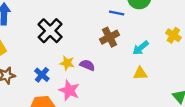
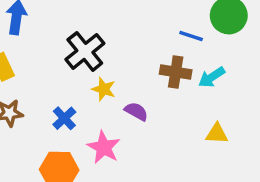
brown cross: (109, 37) -> (176, 72), turned 30
cyan arrow: (141, 48) -> (212, 77), moved
yellow star: (67, 63) -> (104, 89), moved

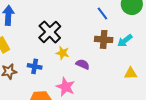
blue line: (191, 36) -> (102, 13), moved, turned 40
blue cross: (64, 118) -> (35, 66), moved, turned -32

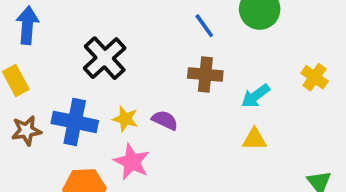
cyan arrow: (125, 41) -> (256, 96), moved
yellow star: (63, 53) -> (125, 119), moved
blue cross: (35, 66) -> (75, 122), size x1.6

